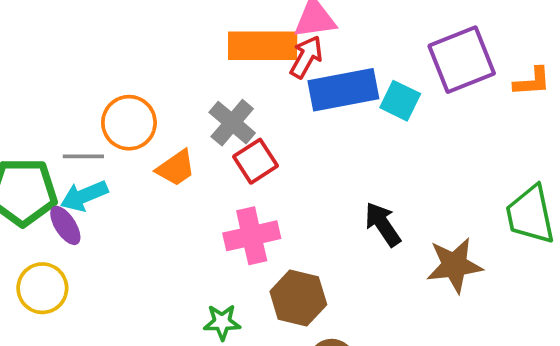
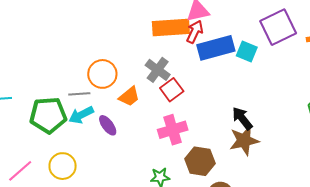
purple ellipse: (65, 225) -> (108, 125), moved
brown star: (454, 265) -> (244, 140), moved

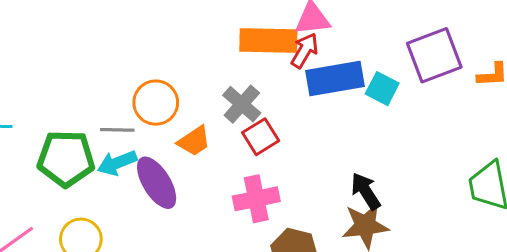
purple ellipse: (108, 125) -> (157, 183), size x1.6

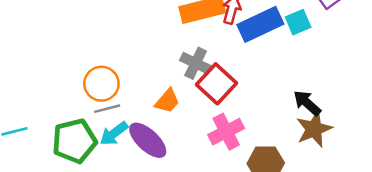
cyan square: (382, 89) -> (298, 22), turned -35
orange circle: (156, 103) -> (101, 84), moved
red square: (261, 137) -> (216, 84), size x1.4

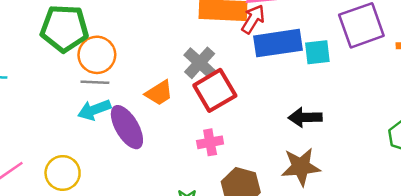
black arrow: (307, 103) -> (305, 117), moved, turned -60
pink cross: (226, 132) -> (210, 142), size x0.7
green pentagon: (74, 141) -> (64, 28), moved

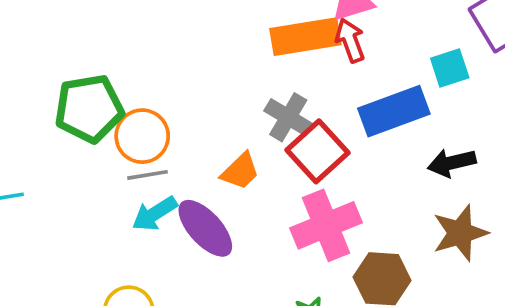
red arrow: (253, 19) -> (350, 40), turned -40
blue rectangle: (278, 43) -> (394, 111), moved
pink cross: (210, 142) -> (326, 225), size x1.8

